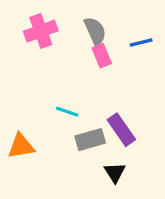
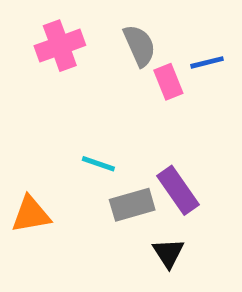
pink rectangle: (102, 56) -> (168, 82), moved

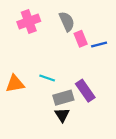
blue line: (207, 62) -> (99, 45), moved
orange triangle: (31, 214) -> (15, 84), moved
black triangle: (168, 253) -> (62, 115), moved

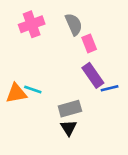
blue line: (99, 45) -> (110, 88), moved
cyan line: (47, 78) -> (33, 89), moved
purple rectangle: (85, 91) -> (93, 75), moved

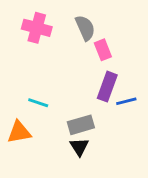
pink cross: (32, 24) -> (37, 28), turned 35
purple rectangle: (93, 75) -> (107, 87), turned 55
orange triangle: (16, 93) -> (19, 132), moved

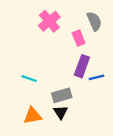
pink cross: (37, 28) -> (49, 21), moved, turned 35
gray semicircle: (85, 28) -> (94, 21), moved
orange triangle: (19, 132) -> (33, 116), moved

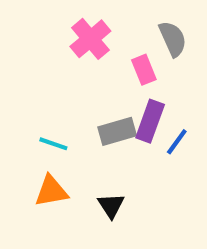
blue line: (97, 77) -> (177, 142), turned -40
gray rectangle: (62, 95) -> (117, 131), moved
orange triangle: (33, 116) -> (51, 191), moved

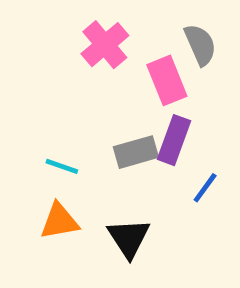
pink rectangle: (144, 70) -> (167, 80), size x1.4
blue line: (177, 142) -> (205, 188), moved
black triangle: (111, 206) -> (129, 238), size x1.4

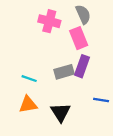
pink cross: (105, 45) -> (49, 21), turned -35
gray semicircle: (200, 45) -> (83, 14), moved
blue line: (205, 188) -> (101, 100), moved, turned 63

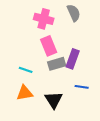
pink rectangle: (79, 38) -> (49, 46), moved
blue line: (101, 100) -> (82, 87), moved

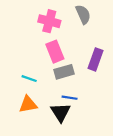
purple rectangle: (73, 59) -> (95, 59), moved
blue line: (82, 87) -> (70, 98), moved

